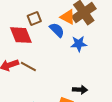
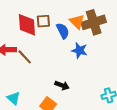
brown square: (34, 18) -> (43, 21), moved
black arrow: (80, 90) -> (62, 85), moved

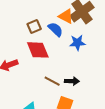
red diamond: (27, 25) -> (38, 50), moved
brown line: (25, 57) -> (52, 81), moved

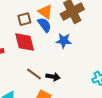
orange triangle: (66, 16) -> (45, 12), moved

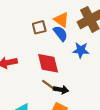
red diamond: (25, 42) -> (48, 63), moved
black arrow: (53, 77) -> (61, 90), moved

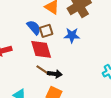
brown square: (39, 27) -> (46, 31), moved
blue semicircle: (60, 33) -> (34, 27), moved

